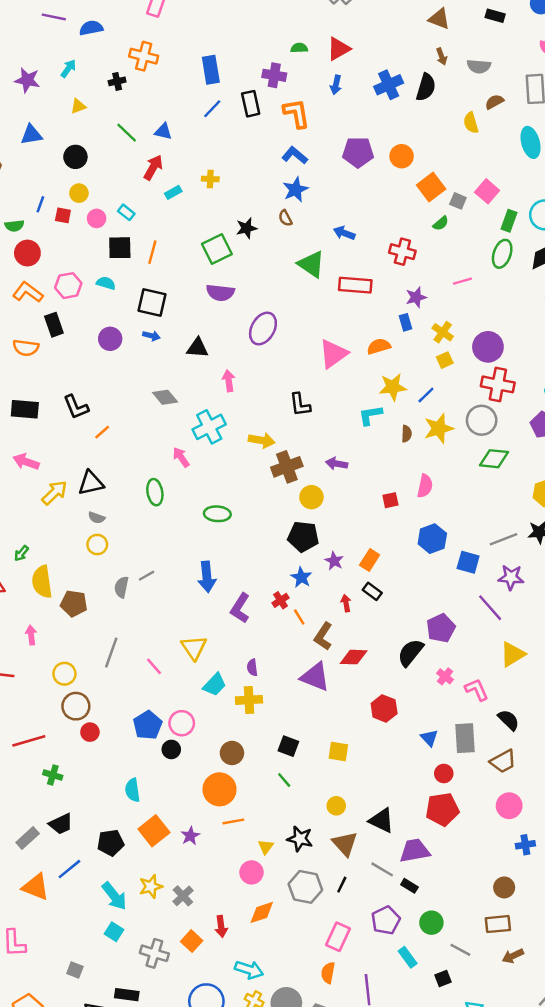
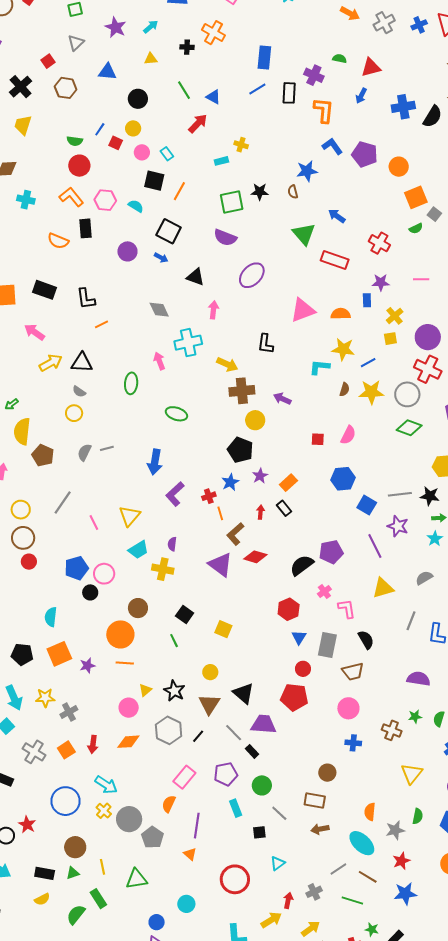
blue L-shape: (295, 155) -> (332, 146), moved
cyan rectangle: (173, 192) -> (221, 161), moved
red hexagon: (384, 708) -> (289, 609), moved

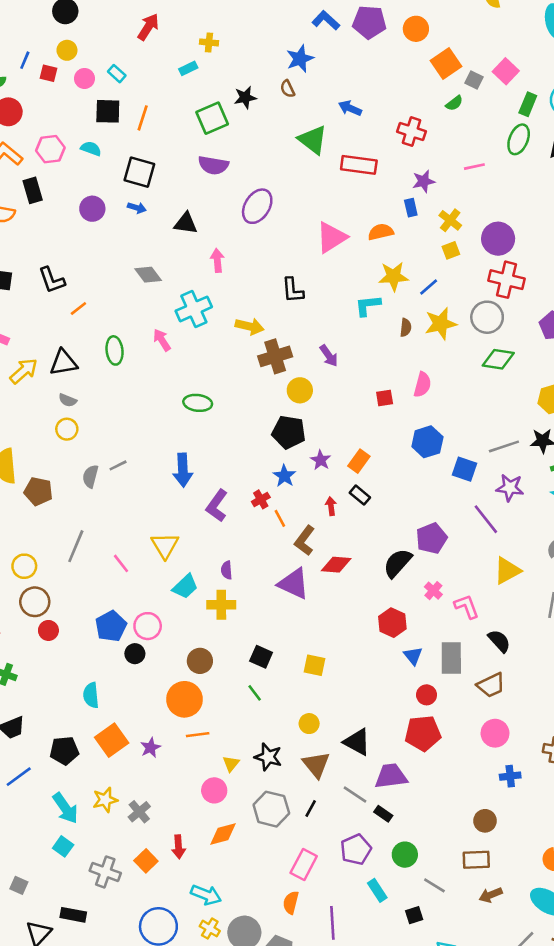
green ellipse: (131, 383) -> (115, 350), moved
purple arrow: (282, 399) -> (329, 356), turned -138

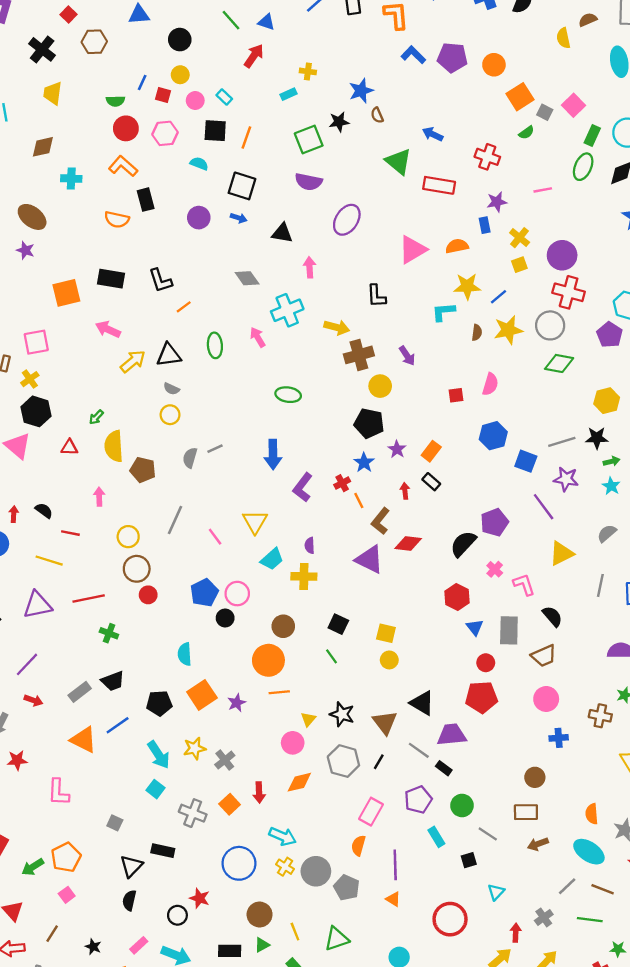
blue star: (300, 59) -> (361, 91), moved
pink hexagon: (50, 149) -> (165, 133), moved
yellow circle: (309, 724) -> (389, 660), moved

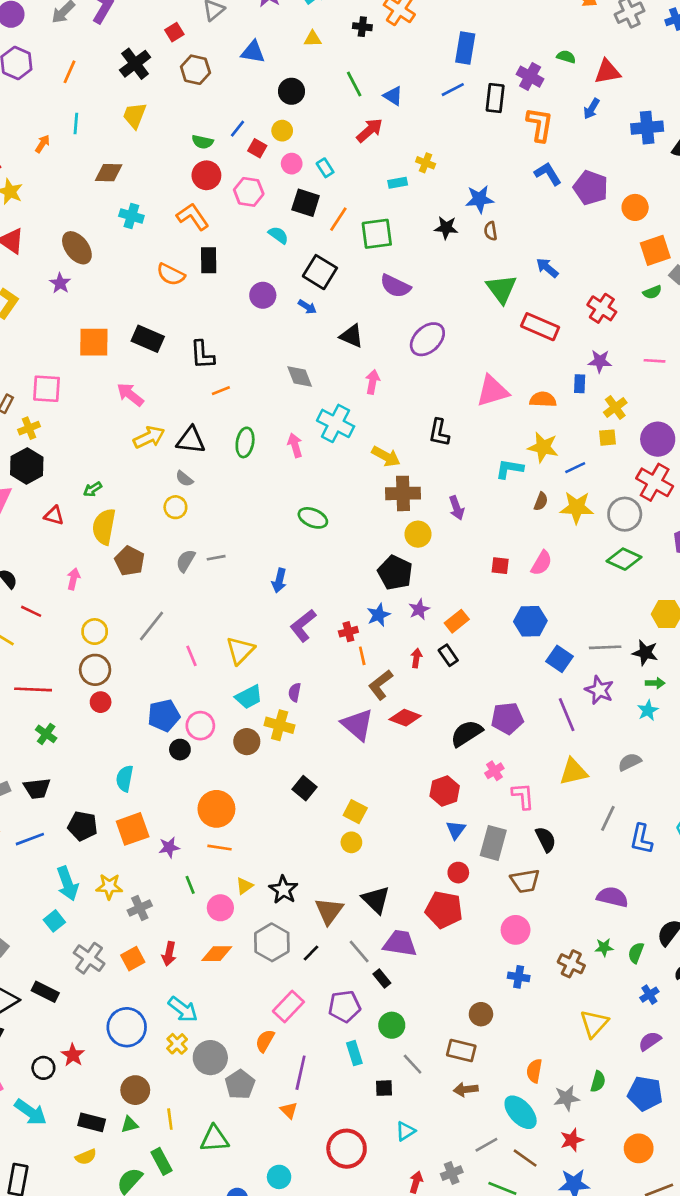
green square: (309, 140) -> (377, 234), moved
cyan cross: (287, 310) -> (336, 423), turned 36
blue arrow: (273, 455) -> (279, 581), size x0.7
brown circle: (283, 626) -> (247, 742), moved
green line: (331, 656) -> (190, 885), moved

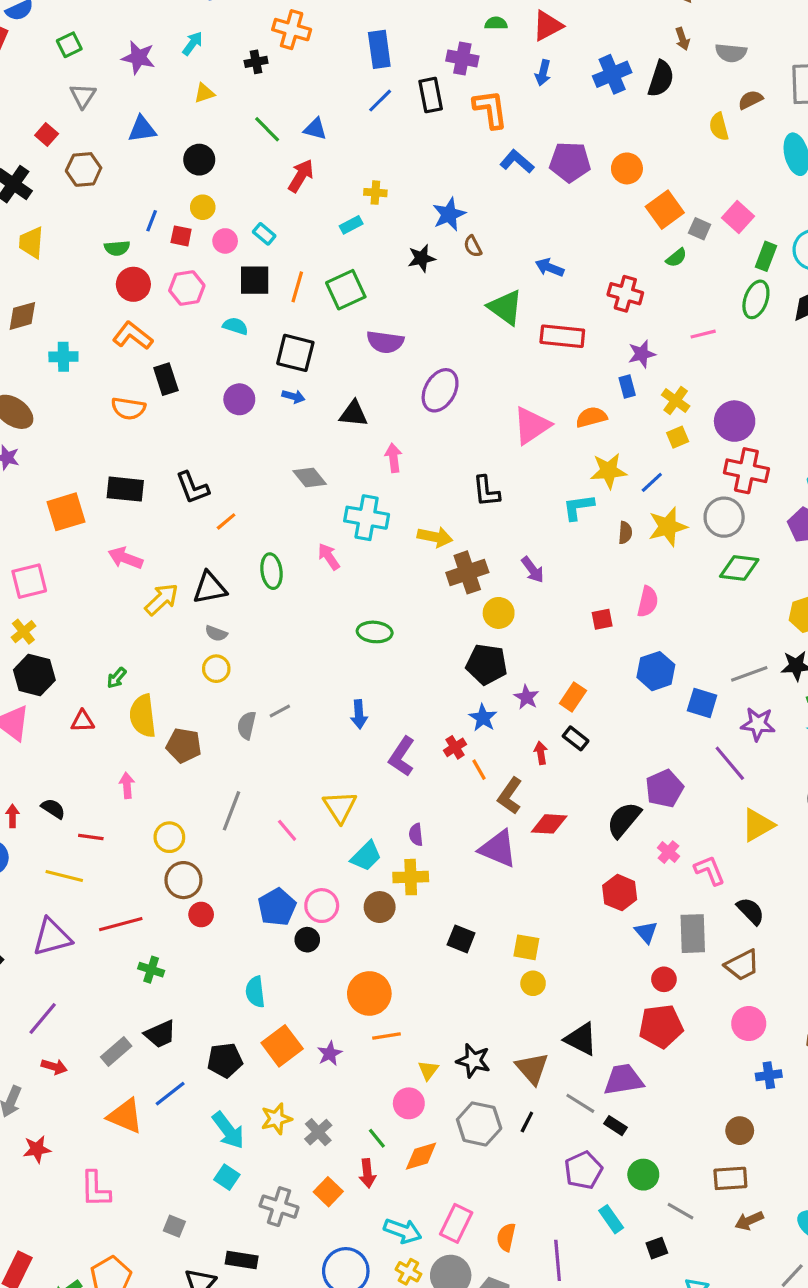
green line: (190, 885) -> (377, 1138), moved
pink rectangle: (288, 1007) -> (456, 1223), moved

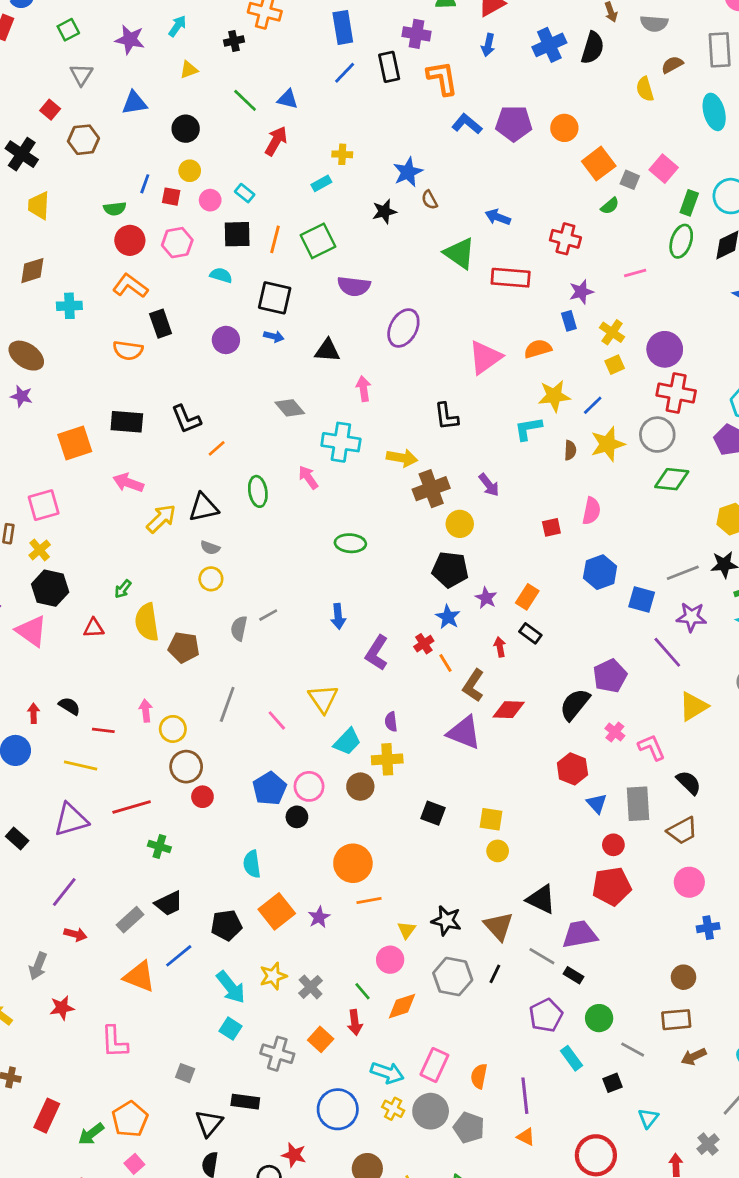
pink arrow: (127, 785) -> (146, 711), moved

